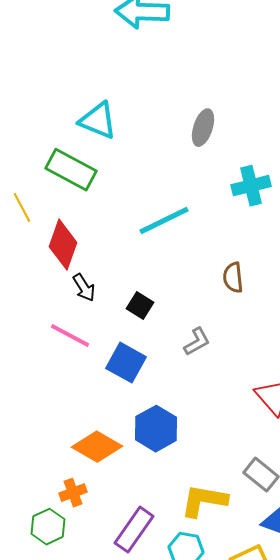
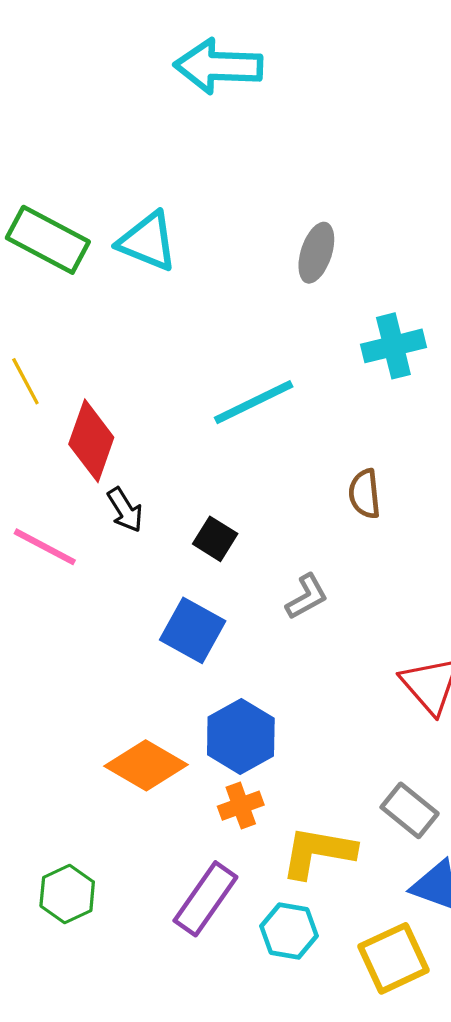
green rectangle: (71, 170) -> (48, 240), moved
pink line: (70, 336) -> (45, 547), moved
orange cross: (73, 493) -> (241, 806), moved

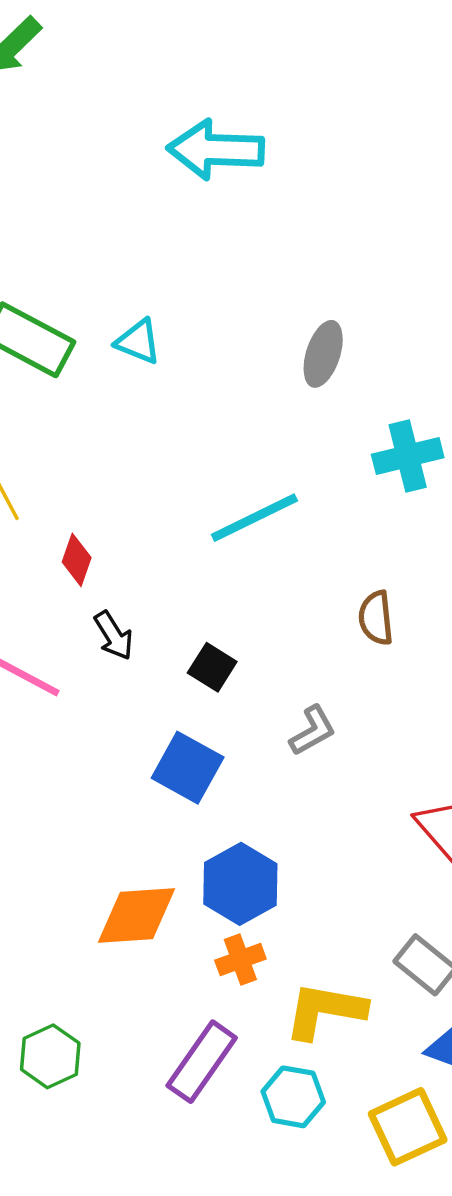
cyan triangle: (148, 241) -> (138, 342), size x0.7
red diamond: (91, 441) -> (77, 560), size x0.6
orange diamond: (146, 765) -> (137, 916), turned -34

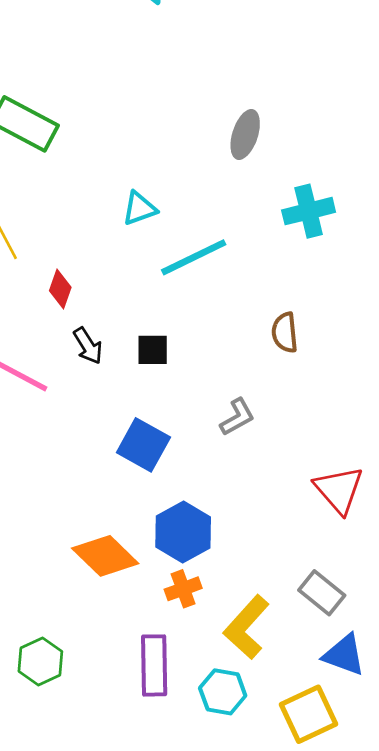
cyan triangle: (138, 342) -> (139, 208), moved, turned -42
black square: (212, 667) -> (153, 350), moved, turned -32
orange diamond: (137, 916) -> (105, 556), turned 48
yellow L-shape: (325, 1011) -> (246, 627), turned -58
purple rectangle: (202, 1062) -> (154, 665), turned -36

